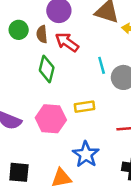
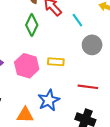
cyan line: (102, 65) -> (77, 20), moved, turned -32

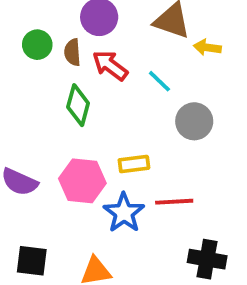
red line: (88, 87) -> (174, 202), moved
blue star: (49, 100) -> (124, 213), moved

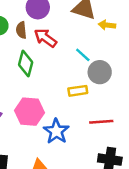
cyan line: (159, 81) -> (83, 55), moved
yellow rectangle: (134, 164) -> (78, 91), moved
red line: (174, 202) -> (101, 122), moved

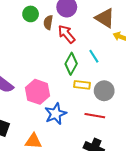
green diamond: (26, 64) -> (71, 64), moved
gray circle: (100, 72) -> (104, 91), moved

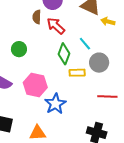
green circle: (31, 14) -> (19, 49), moved
gray circle: (104, 91) -> (99, 63), moved
red line: (95, 116) -> (107, 96), moved

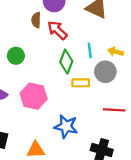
yellow arrow: (108, 21) -> (115, 52), moved
cyan line: (85, 44) -> (90, 50), turned 32
blue star: (55, 104) -> (66, 126), moved, turned -30

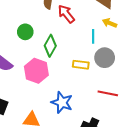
yellow arrow: (115, 52) -> (110, 23), moved
green diamond: (66, 62) -> (50, 46), moved

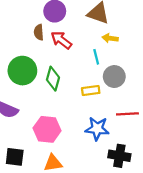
green circle: (25, 32) -> (22, 71), size x1.6
pink hexagon: (36, 71) -> (47, 129), moved
blue star: (62, 102) -> (97, 129), moved

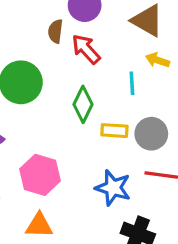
gray circle: (114, 77) -> (151, 134), moved
green diamond: (53, 79) -> (83, 104), moved

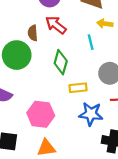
brown semicircle: (55, 31) -> (33, 33), moved
yellow rectangle: (114, 131) -> (78, 88), moved

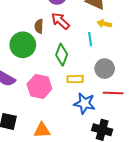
pink hexagon: (41, 114) -> (39, 86), moved

